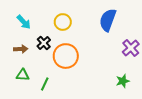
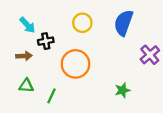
yellow circle: (63, 22) -> (82, 23), moved
black cross: (44, 43) -> (46, 41), moved, turned 32
green star: (123, 81) -> (122, 90), moved

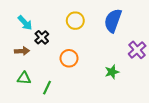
black cross: (46, 41) -> (42, 37), turned -32
orange circle: (75, 64) -> (69, 58), size x0.7
green star: (122, 90) -> (112, 72), moved

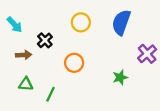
cyan arrow: (25, 23) -> (15, 25), moved

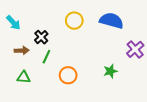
blue semicircle: (121, 22) -> (111, 21), turned 85
orange circle: (74, 63) -> (68, 75), moved
green line: (51, 94) -> (46, 57), moved

